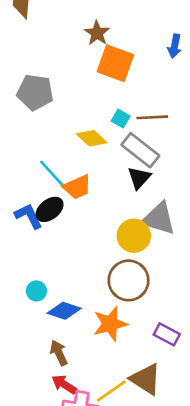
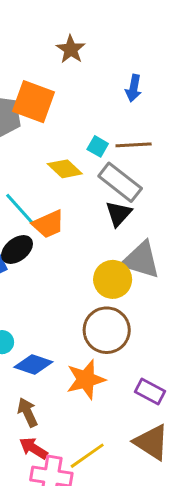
blue arrow: (175, 46) -> (134, 88), moved
orange square: (115, 63) -> (33, 102), moved
brown triangle: (146, 379) -> (151, 442), moved

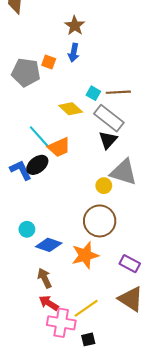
blue arrow: (134, 88) -> (74, 53), moved
orange square: (33, 102) -> (49, 62), size x0.5
yellow circle: (113, 279) -> (104, 186), size x0.6

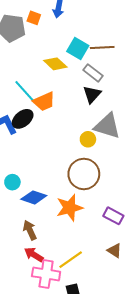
cyan square: (93, 93) -> (78, 48), size x1.5
gray rectangle: (109, 118) -> (93, 73), size x0.7
brown triangle: (131, 299) -> (114, 251), size x0.6

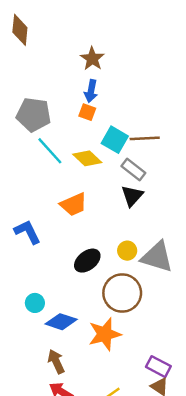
orange square: (34, 18) -> (87, 112), moved
cyan line: (25, 91) -> (50, 151), moved
black ellipse: (23, 119) -> (87, 261), moved
gray triangle: (107, 126) -> (157, 257), moved
purple rectangle: (113, 216) -> (158, 367), moved

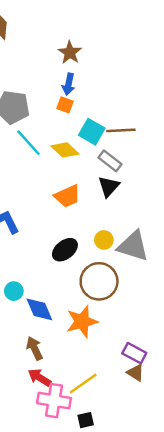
orange trapezoid: (74, 204) -> (67, 196), moved
blue diamond: (61, 322) -> (39, 309), turned 48

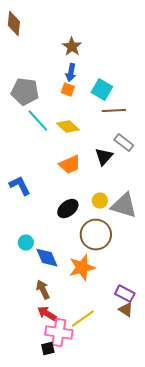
cyan square: (92, 132) -> (102, 90), moved
gray rectangle: (110, 161) -> (124, 143), moved
black square: (86, 420) -> (48, 349), moved

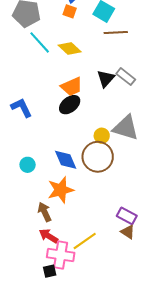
gray rectangle: (124, 143) -> (126, 77), moved
yellow circle: (100, 201) -> (102, 136), moved
black ellipse: (68, 209) -> (70, 105), moved
blue diamond: (47, 258) -> (66, 160), moved
orange star: (82, 268) -> (61, 190), moved

